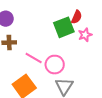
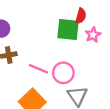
green square: (64, 27) -> (68, 30), turned 35

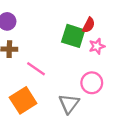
pink circle: (63, 73) -> (92, 83), moved

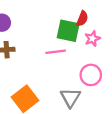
pink line: (36, 69) -> (56, 52), moved, turned -36

